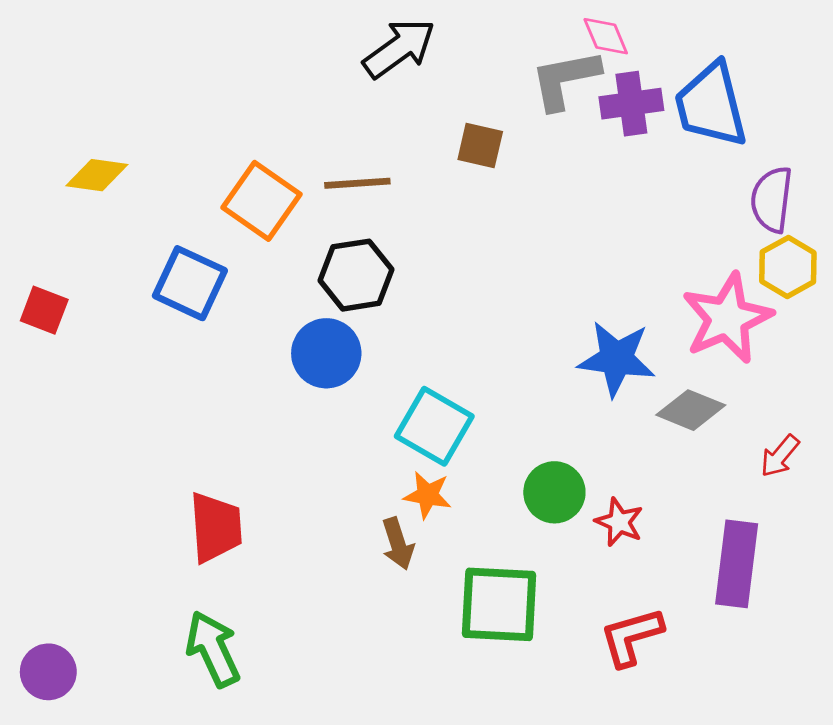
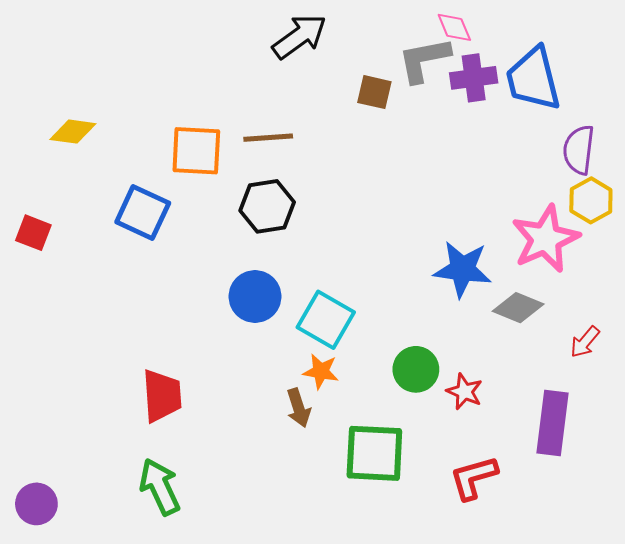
brown square: (480, 145) -> (374, 92), moved
orange square: (262, 201) -> (196, 151), turned -32
blue circle: (326, 353) -> (255, 296), moved

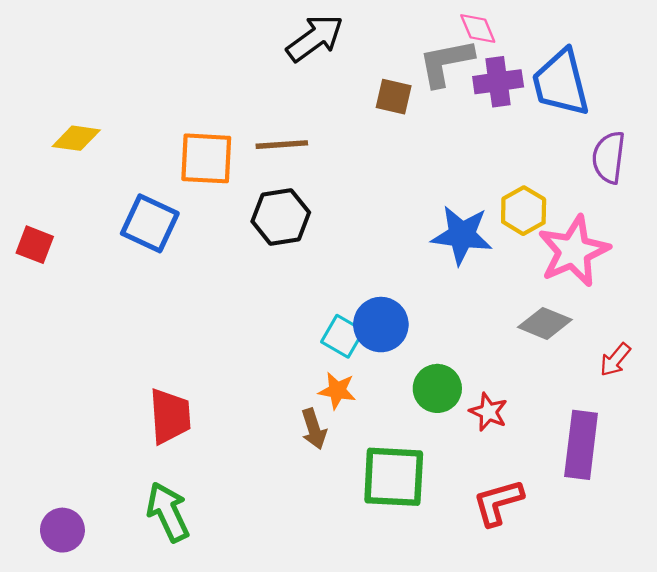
yellow hexagon: (591, 200) -> (524, 211), moved
blue star: (462, 269) -> (462, 235), moved
blue circle: (255, 296) -> (381, 325), moved
cyan square: (326, 320) -> (343, 336), size x0.7
purple circle: (36, 504) -> (62, 530), moved

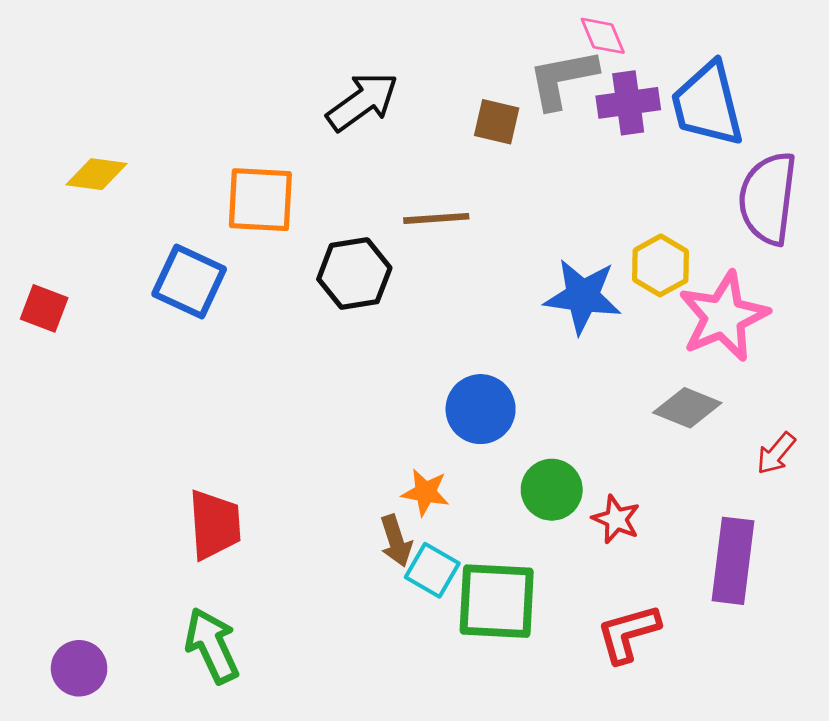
black arrow: (315, 38) -> (362, 102), moved
brown line: (282, 145) -> (436, 218), moved
purple semicircle: (609, 157) -> (768, 198), size x1.4
cyan square: (343, 336) -> (432, 570), moved

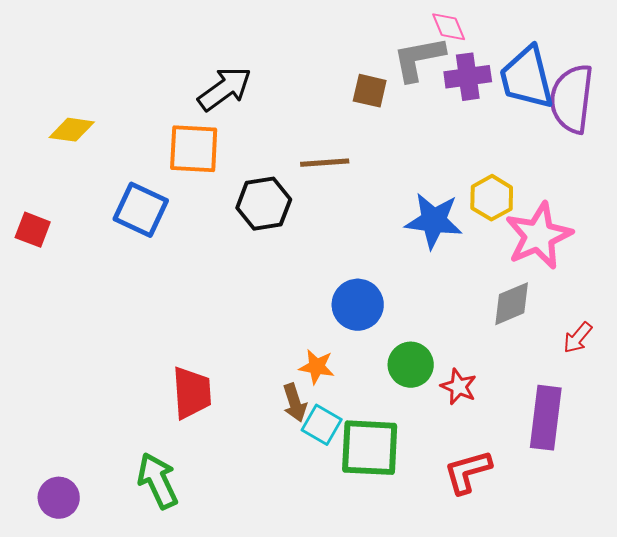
black arrow: (362, 102) -> (225, 89), moved
purple semicircle: (768, 198) -> (572, 99), moved
gray diamond: (687, 408) -> (512, 304), turned -45
red trapezoid: (215, 525) -> (192, 393), moved

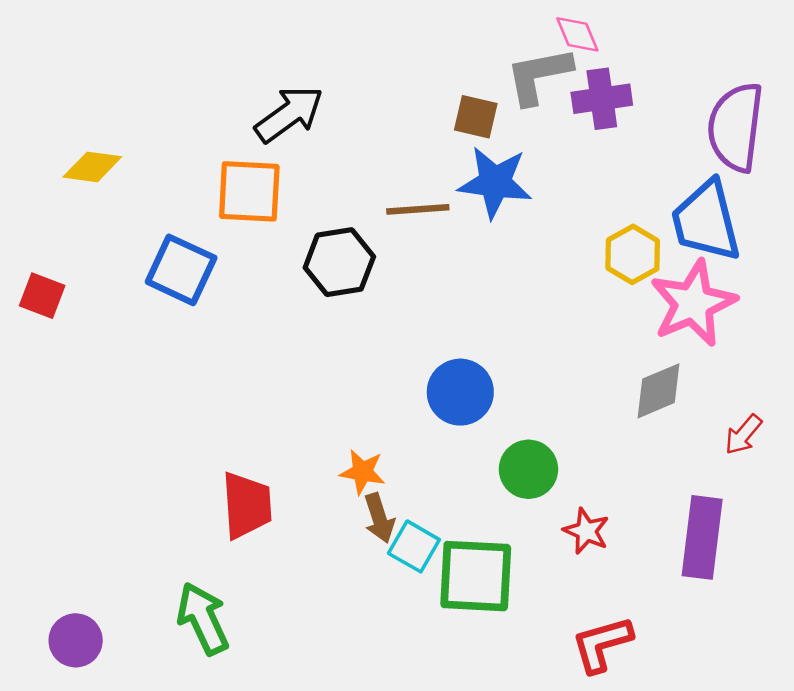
blue trapezoid: (527, 78) -> (706, 221), moved
blue star: (434, 221) -> (495, 182), moved
orange star: (317, 367) -> (362, 472), moved
red star: (459, 387) -> (586, 531), moved
red L-shape: (468, 472) -> (602, 644), moved

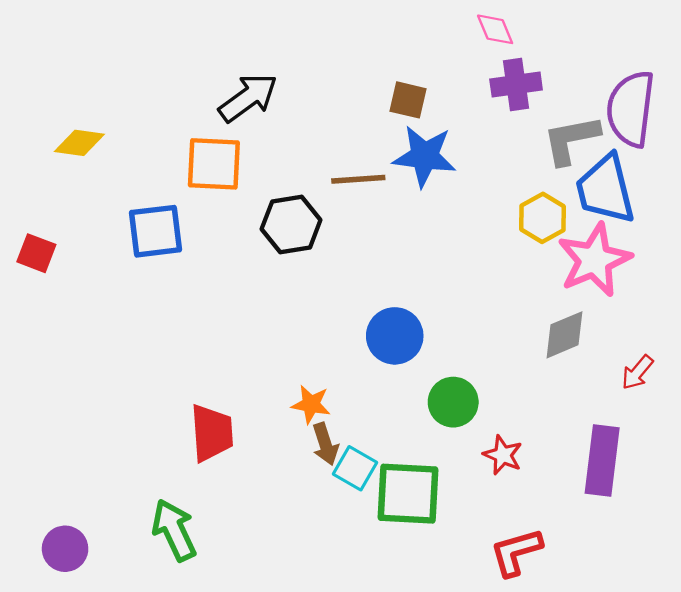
gray L-shape: (539, 76) -> (571, 140), moved
blue square: (181, 270) -> (155, 231), turned -32

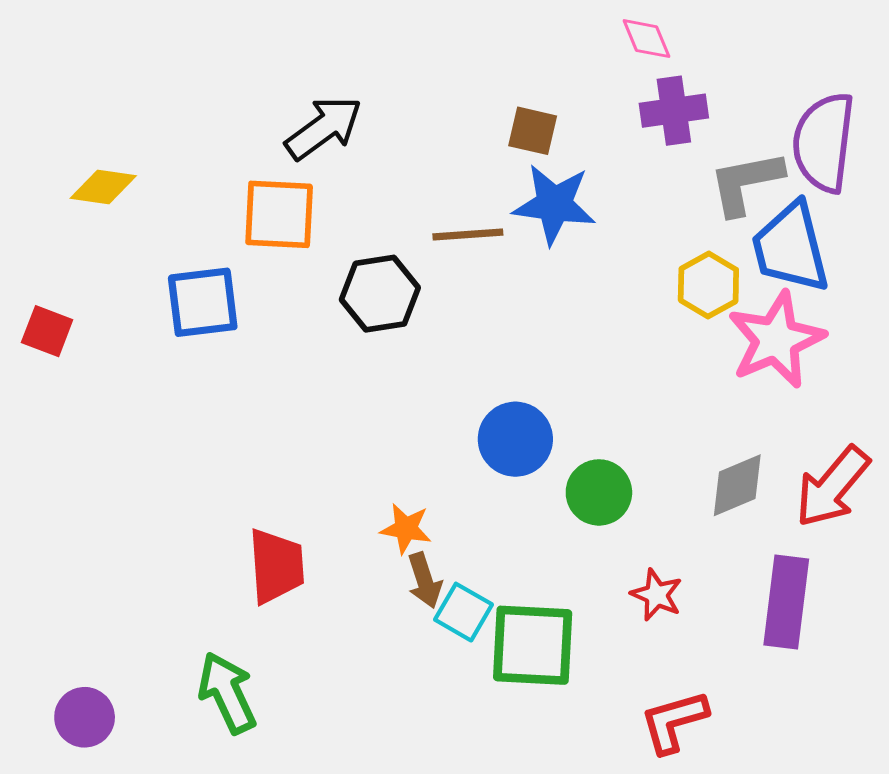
gray diamond: (565, 335) -> (737, 485), moved
red arrow: (637, 372) -> (832, 487), size x1.8
green circle: (453, 402) -> (599, 492), moved

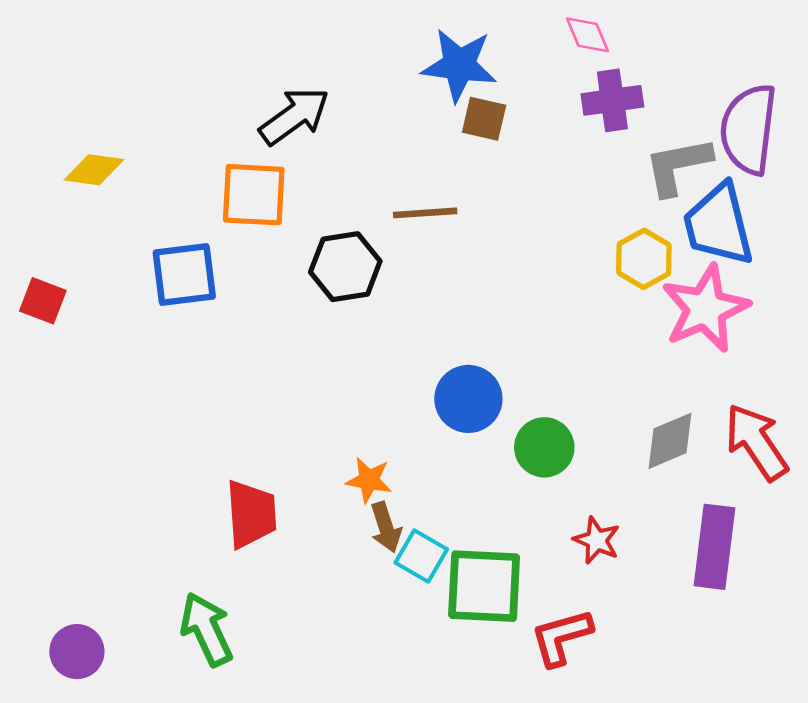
blue star: (554, 204) -> (459, 65), moved
red arrow: (832, 487) -> (756, 442), turned 106
red L-shape: (674, 722) -> (561, 637), moved

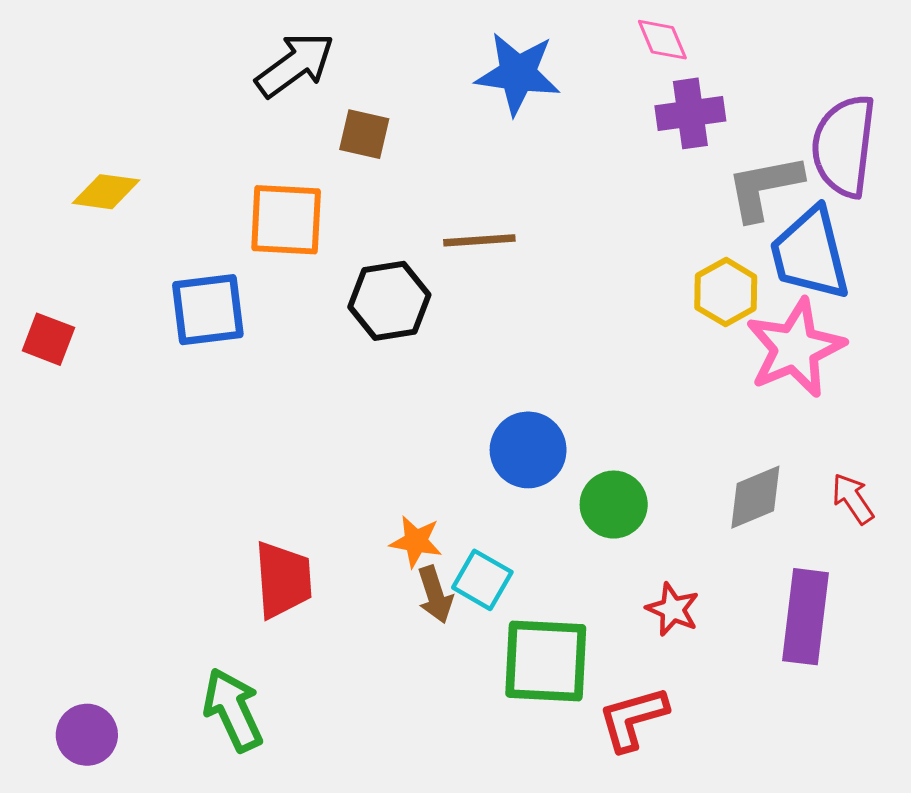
black arrow: (294, 116) -> (295, 65), moved
brown square: (484, 119) -> (364, 134), moved
red arrow: (756, 442) -> (853, 499), size x0.6
cyan square: (421, 556) -> (482, 580), moved

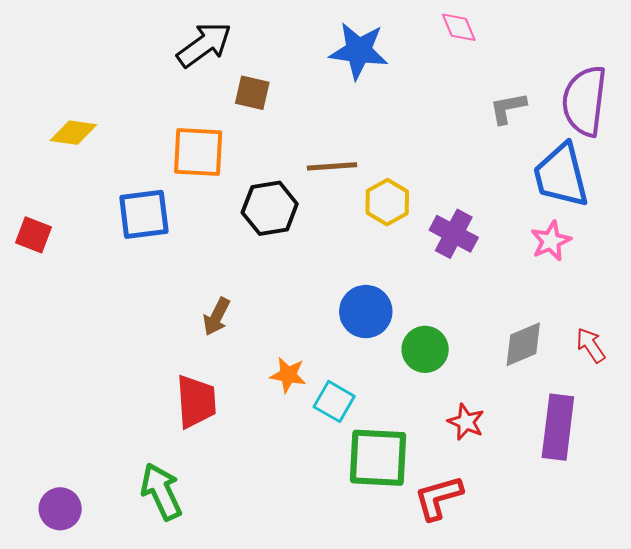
purple cross: (690, 113) -> (454, 234), moved, turned 36
gray L-shape: (764, 187) -> (508, 108), moved, size x0.7
yellow hexagon: (726, 292) -> (387, 202), moved
pink star: (795, 348) -> (551, 241), size x0.6
brown arrow: (435, 595) -> (217, 317), moved, turned 45

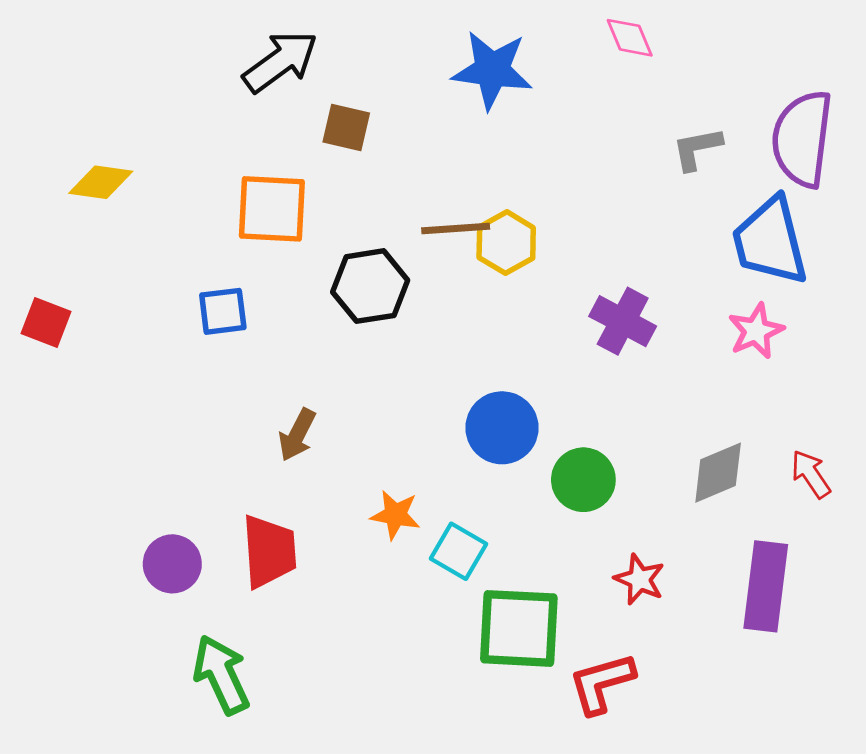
yellow hexagon: (387, 202) -> (506, 243), moved
blue square: (144, 214) -> (223, 311), moved, size x0.7
purple circle: (60, 509) -> (172, 564), moved

